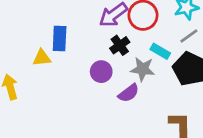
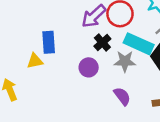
cyan rectangle: (160, 51) -> (139, 44), size x1.6
purple semicircle: (129, 93) -> (122, 96), moved, turned -84

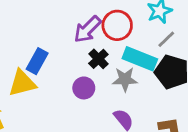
blue rectangle: (49, 42) -> (37, 61), turned 35
yellow triangle: (35, 61) -> (22, 83), size x1.5

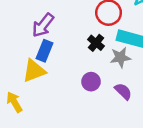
purple arrow: (87, 29) -> (43, 25), moved
purple circle: (84, 88) -> (91, 82), moved

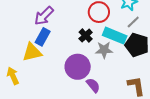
purple circle: (91, 82) -> (78, 67), size x1.6
purple semicircle: (123, 91) -> (93, 85), moved

